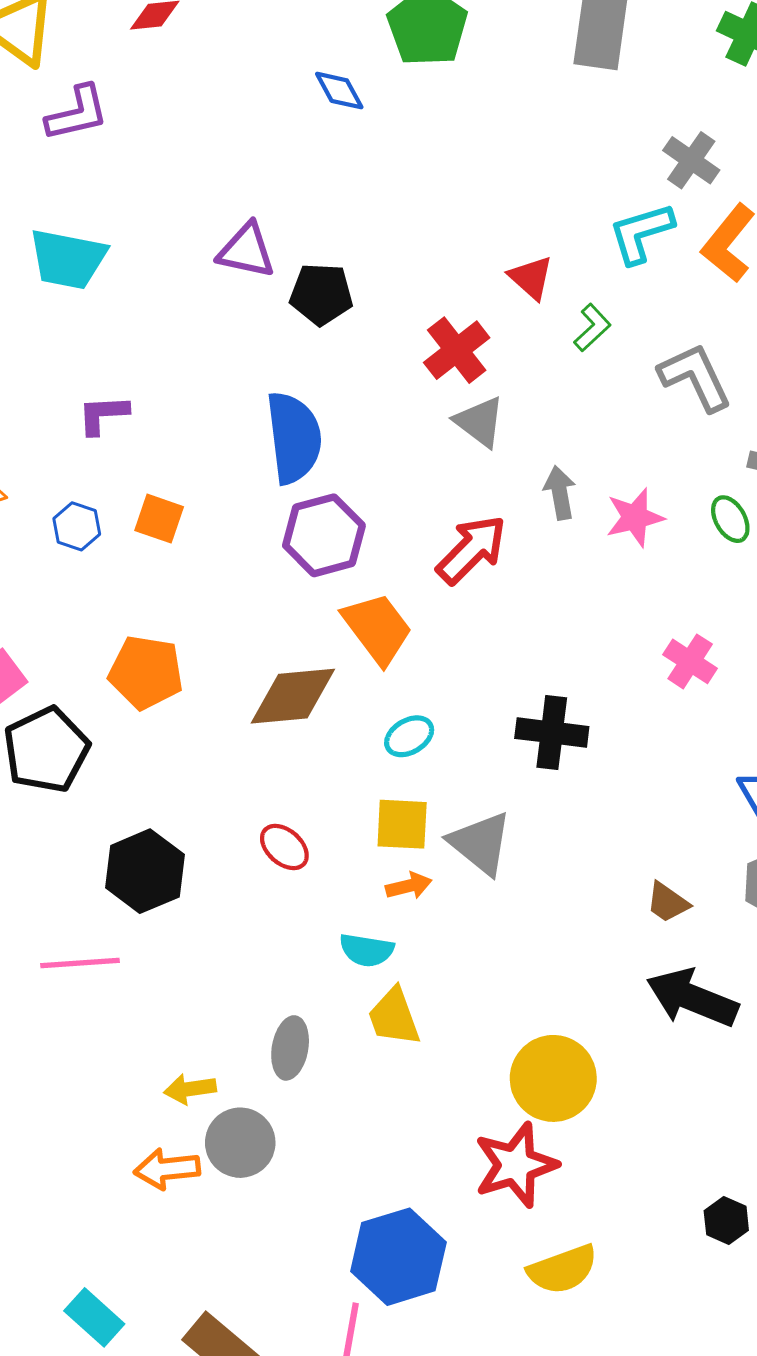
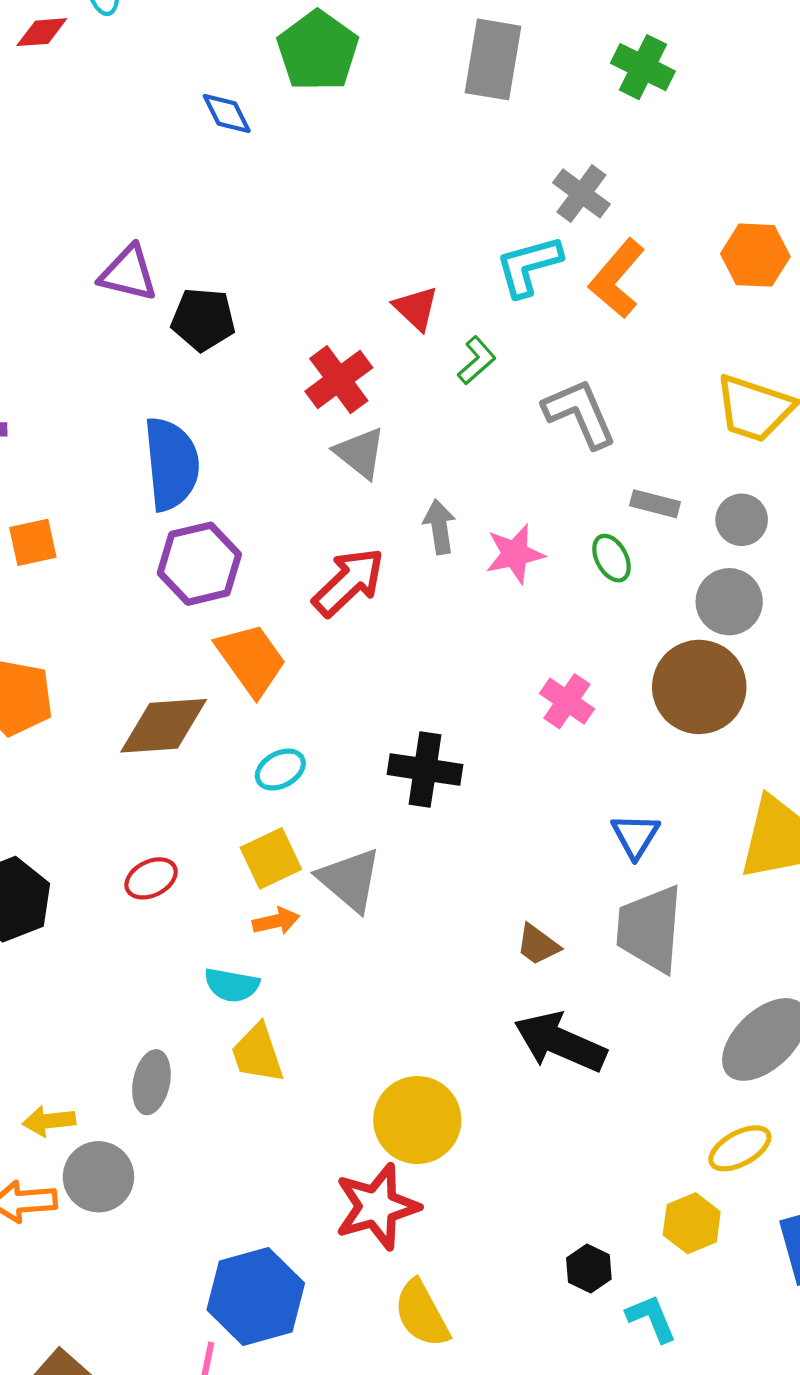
orange square: (159, 519) -> (33, 542), turned -33
yellow square: (402, 824) -> (271, 858), turned -30
red ellipse: (284, 847) -> (151, 878), turned -69
yellow semicircle: (563, 1269) -> (422, 1314), turned 80

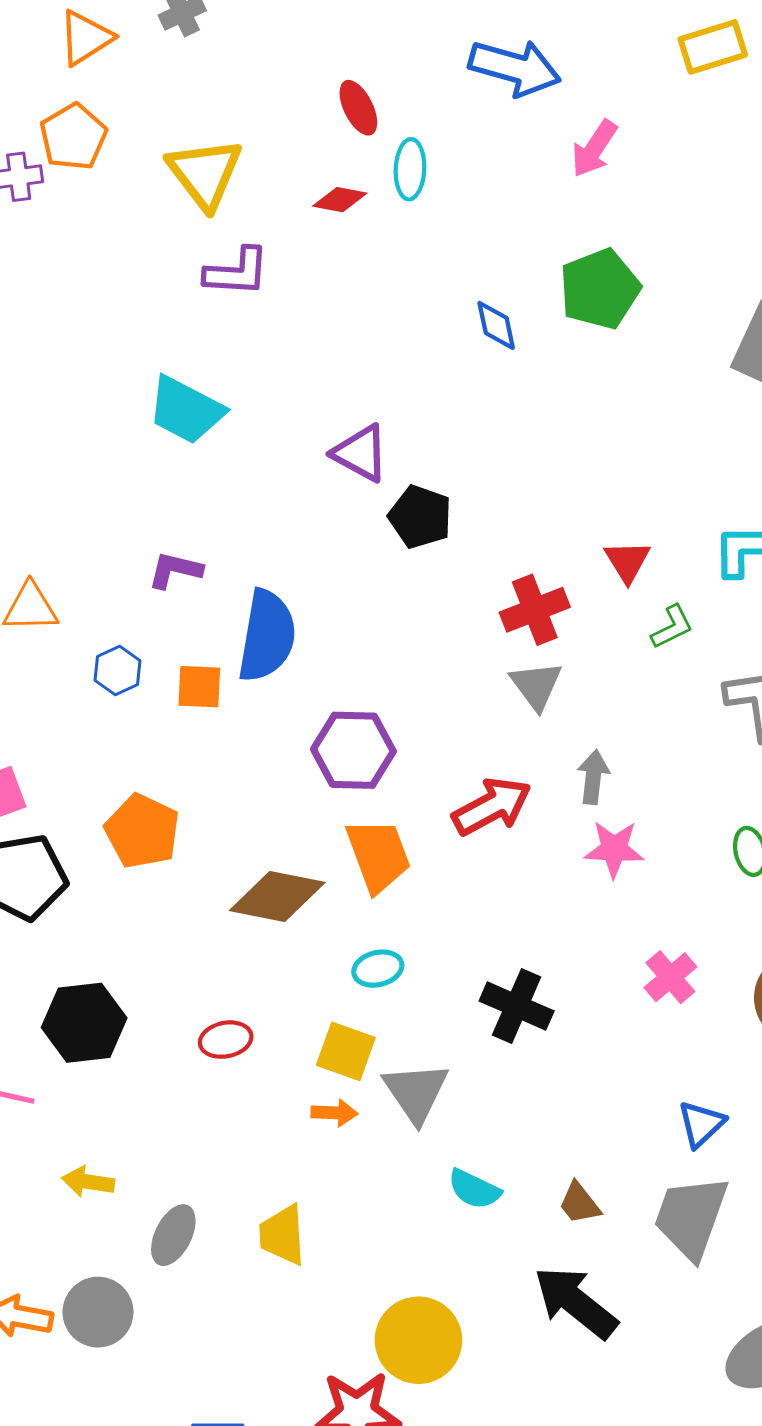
blue semicircle: (171, 464) -> (267, 636), moved
pink star: (515, 554) -> (614, 849), moved
yellow square: (271, 858) -> (346, 1051), turned 30
cyan semicircle: (232, 985) -> (474, 1189), moved
yellow arrow: (49, 1121) -> (88, 1182), moved

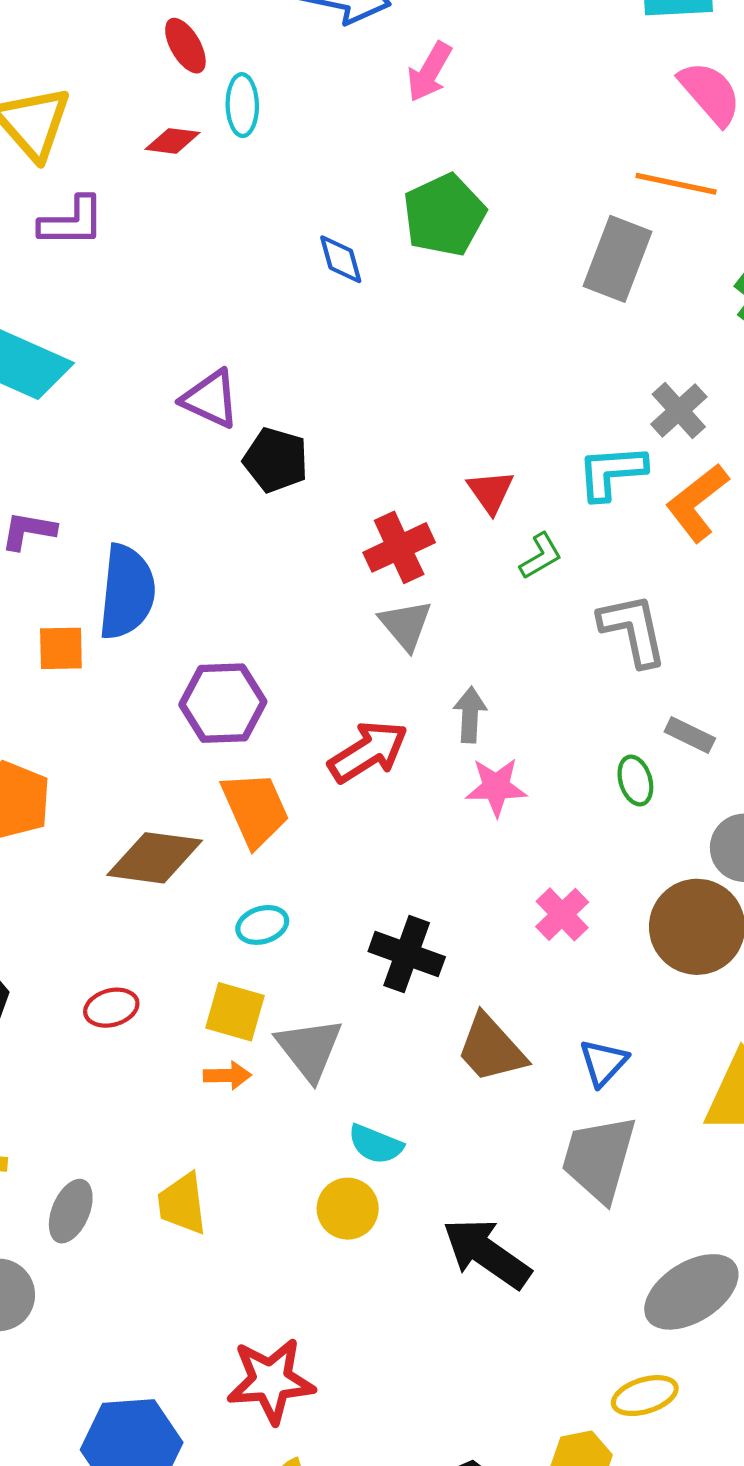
brown trapezoid: (579, 1203) -> (491, 1048), moved, size x1.6
yellow circle: (418, 1340) -> (348, 1209), moved, size x0.7

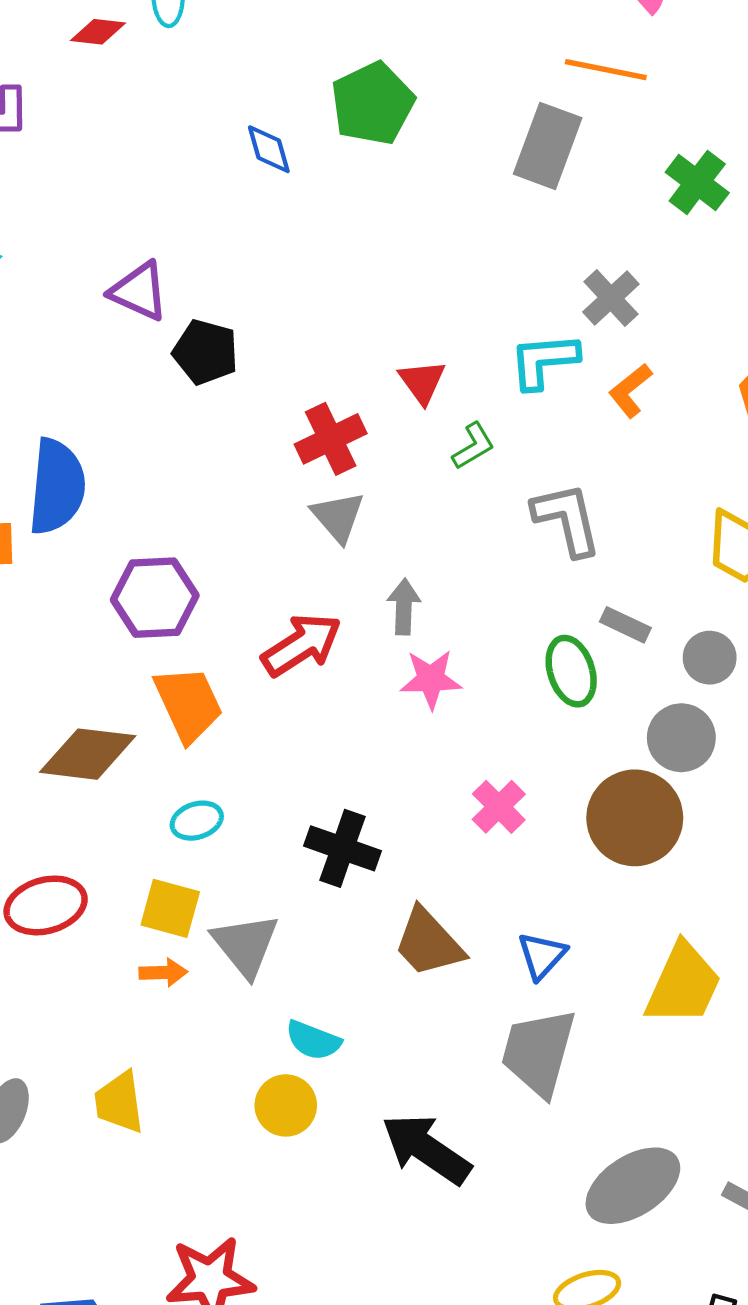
orange L-shape: (697, 503) -> (630, 391), size x0.7
green ellipse: (635, 780) -> (571, 671), size x1.4
red ellipse: (111, 1008) -> (46, 905), size x1.5

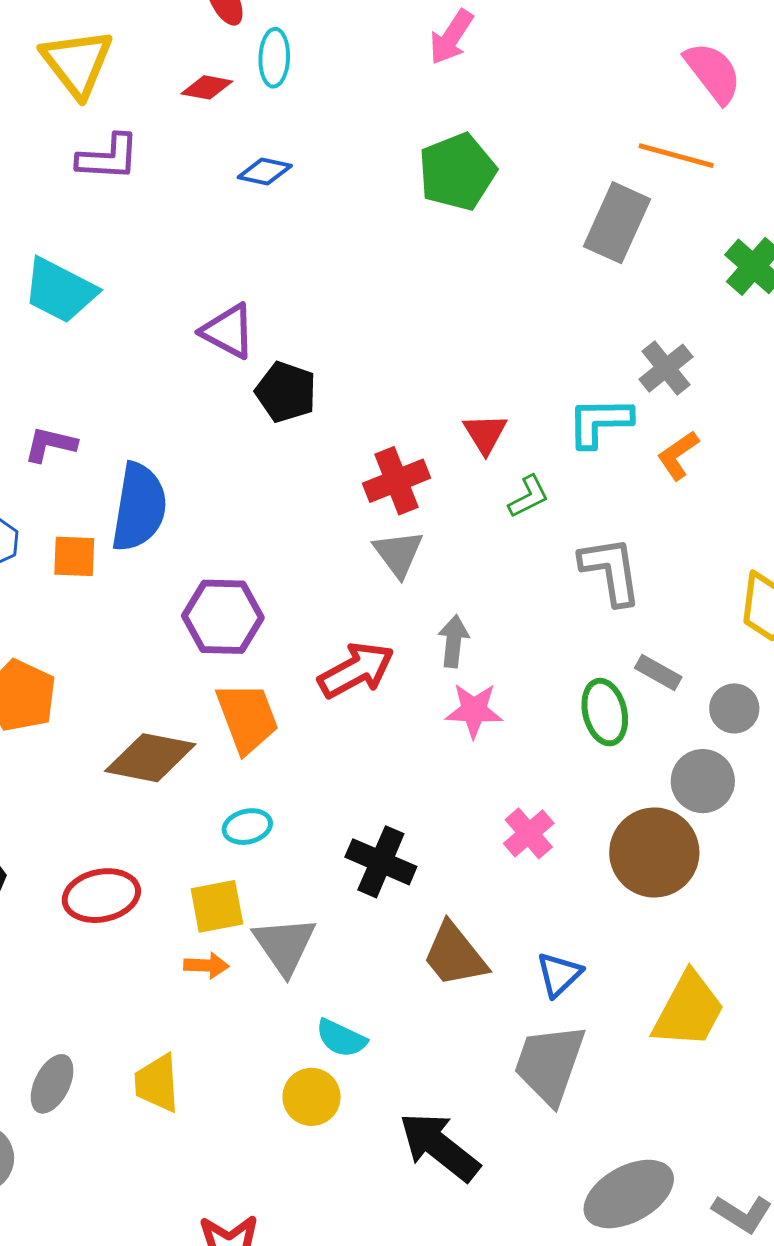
blue diamond: (269, 149) -> (265, 171), moved, turned -66
yellow square: (170, 908) -> (217, 906), turned -30

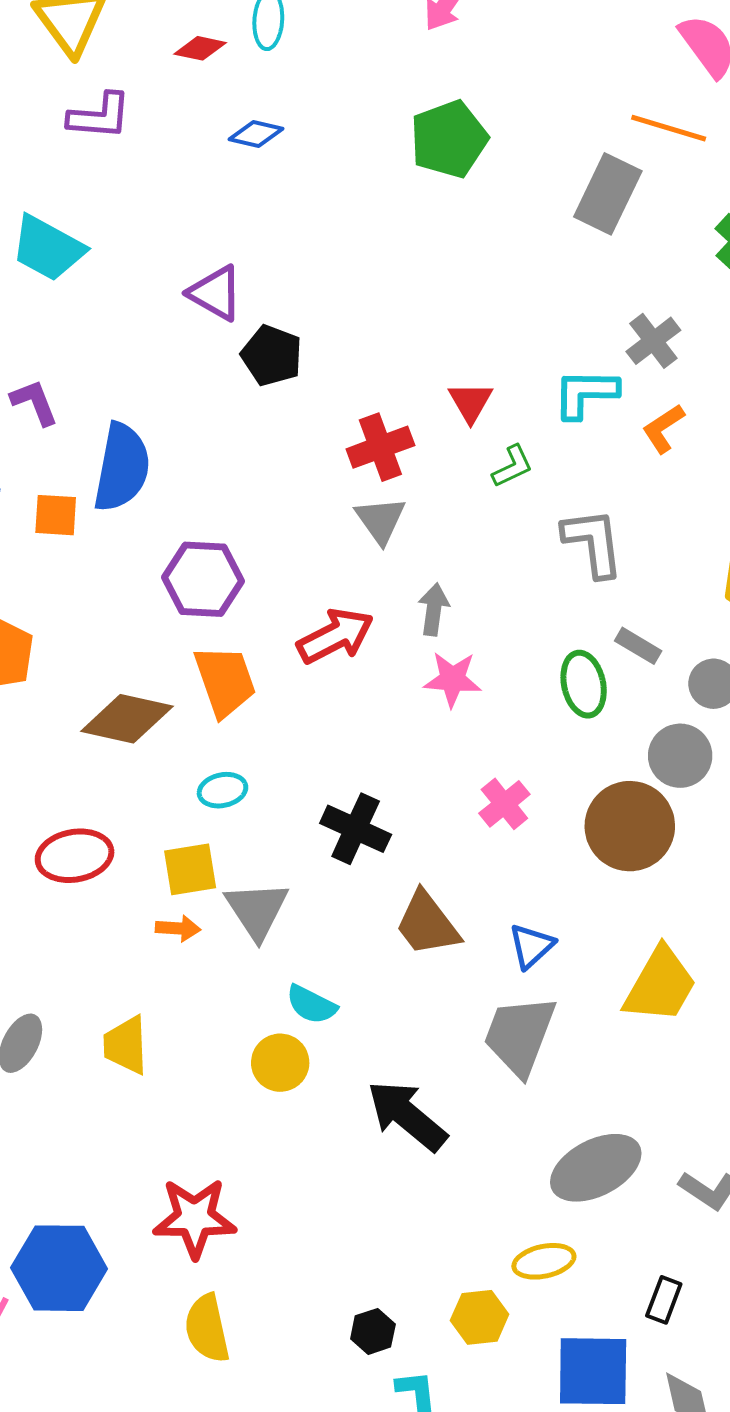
purple L-shape: (50, 444) -> (34, 402), turned 54

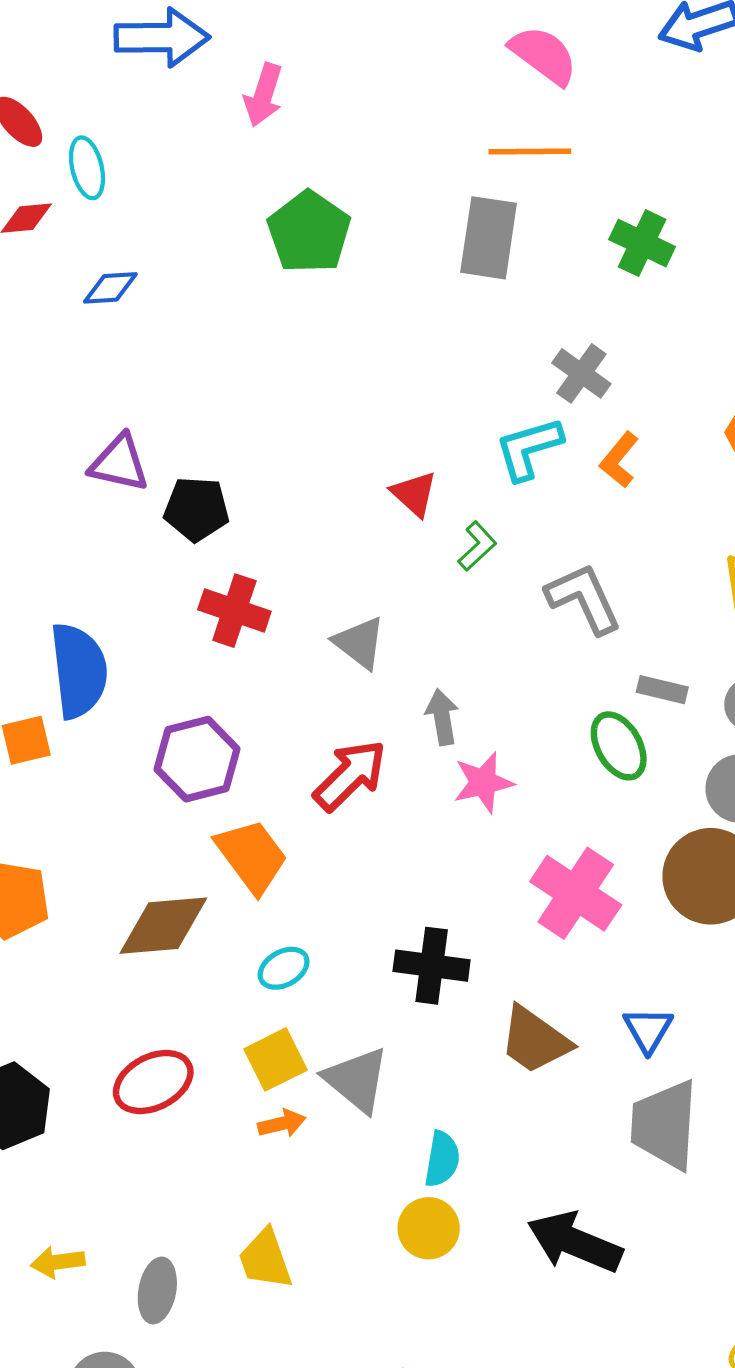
red cross: (380, 447) -> (234, 611), moved, turned -34
pink cross: (504, 804) -> (576, 893), size x1.6
cyan semicircle: (311, 1005) -> (442, 1159), turned -90

